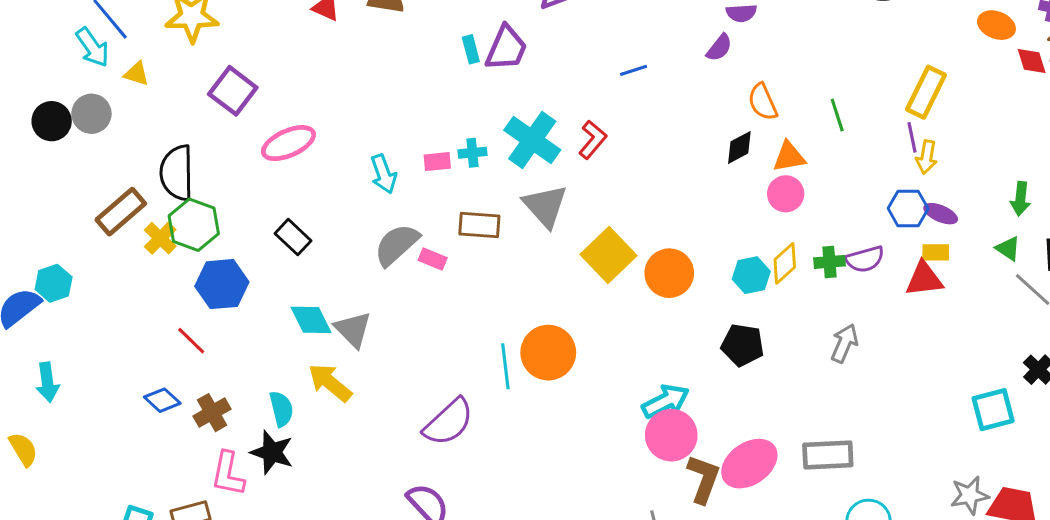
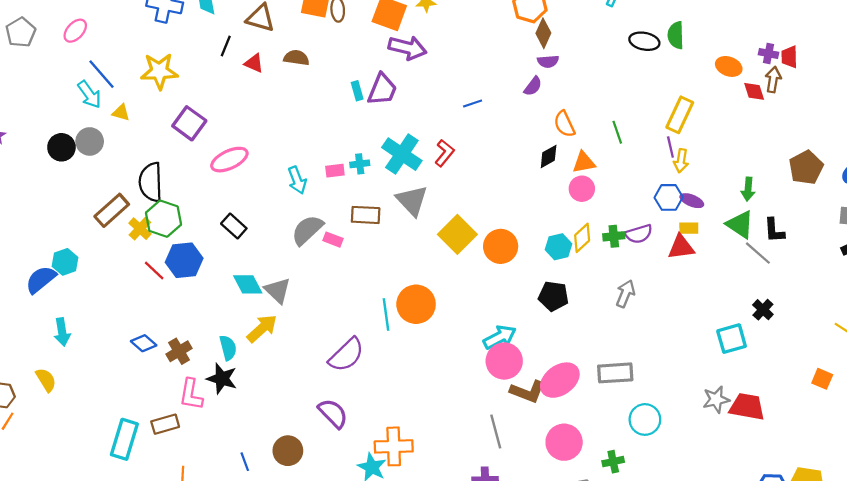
green triangle: (1008, 249) -> (740, 224), size x1.6
red line: (191, 341) -> (154, 271), moved
yellow arrow: (330, 383) -> (262, 328), turned 100
brown L-shape: (704, 479) -> (528, 392), turned 92

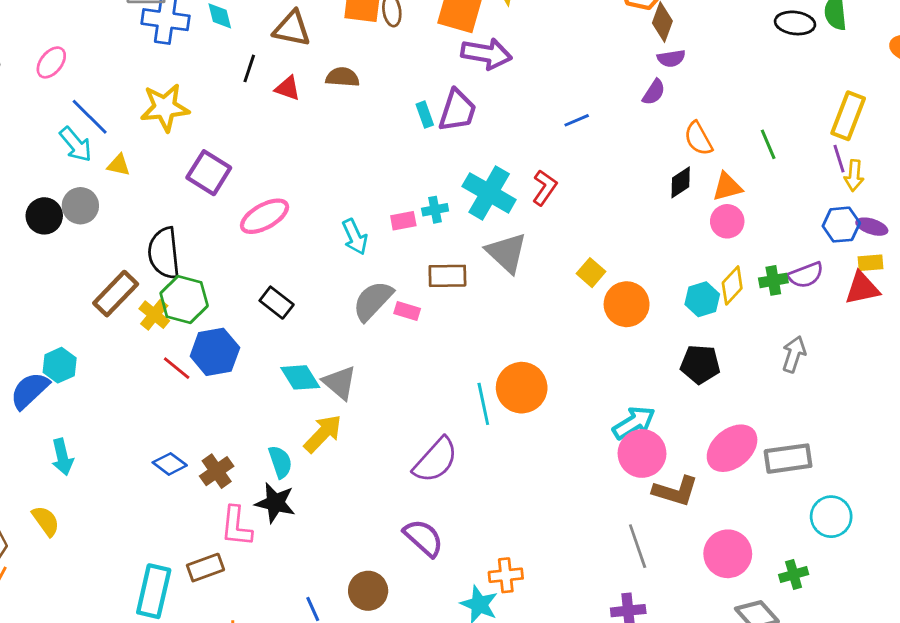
yellow square: (457, 234) -> (591, 273), moved, size x0.6
pink ellipse: (560, 380) -> (732, 448), moved
orange cross: (394, 446) -> (506, 575), size x0.7

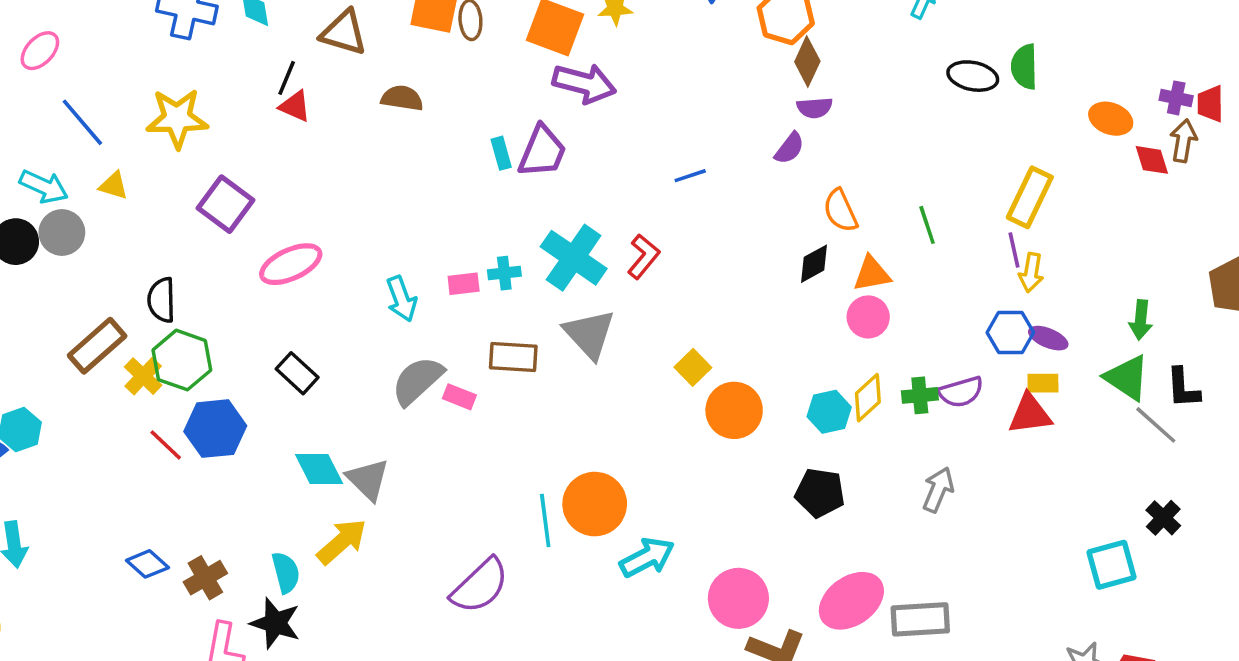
red triangle: (288, 88) -> (295, 106), moved
cyan arrow: (76, 144) -> (44, 187), moved, turned -30
black semicircle: (164, 253) -> (161, 300), size x0.7
cyan arrow: (634, 423) -> (647, 557), moved

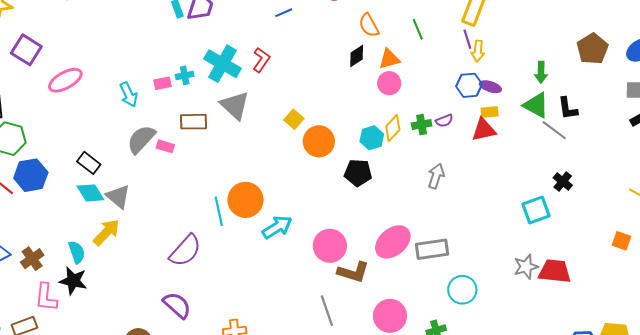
black rectangle: (297, 373) -> (89, 163), moved
purple semicircle: (961, 392) -> (444, 121), size x0.7
black pentagon: (820, 493) -> (358, 173), moved

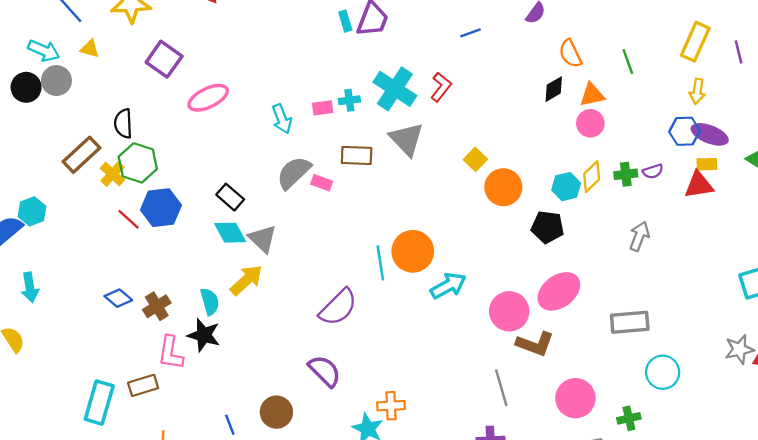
purple line: (467, 39) -> (739, 52), moved
purple ellipse: (490, 87) -> (710, 134), size x1.4
pink ellipse: (393, 242) -> (559, 291), moved

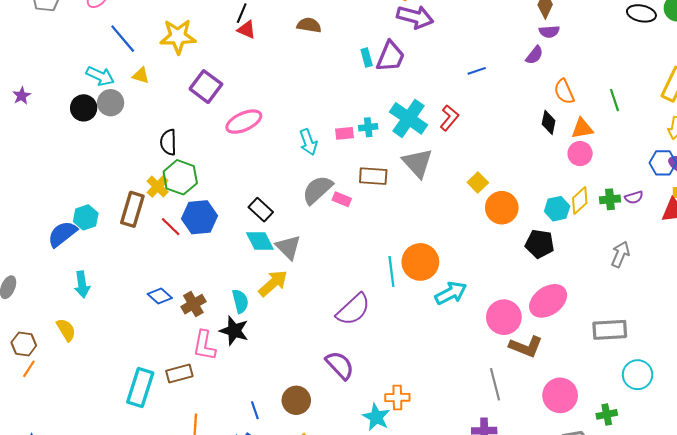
black diamond: (554, 89) -> (549, 122), turned -50
brown rectangle: (82, 155) -> (132, 209), moved, turned -32

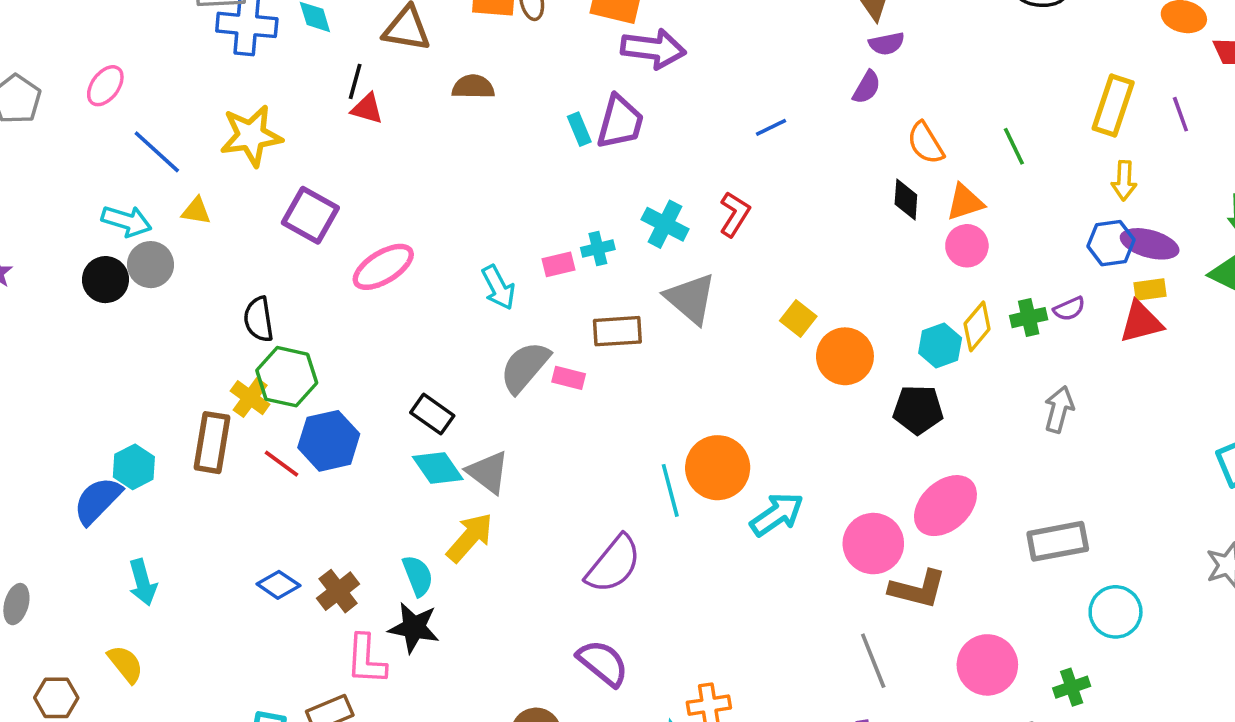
cyan cross: (409, 118) -> (665, 224), size x0.7

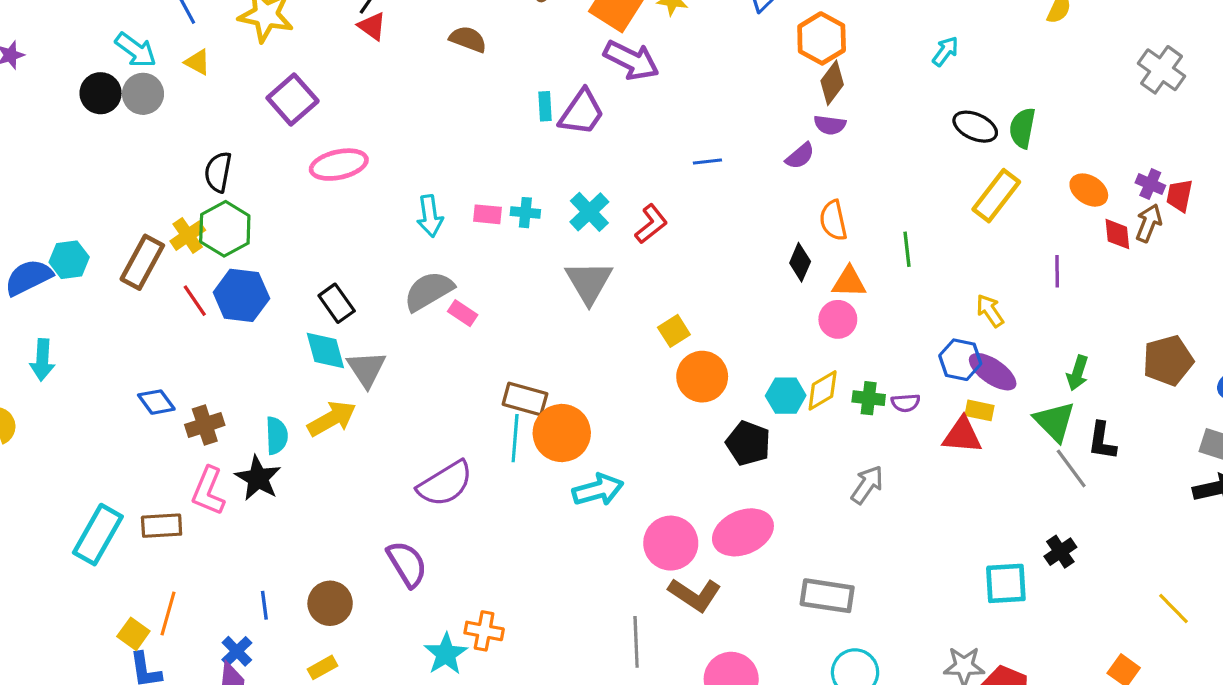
yellow rectangle: (1113, 106) -> (996, 196), moved
yellow arrow: (1124, 180) -> (990, 311), turned 124
brown rectangle: (617, 331) -> (525, 399), moved

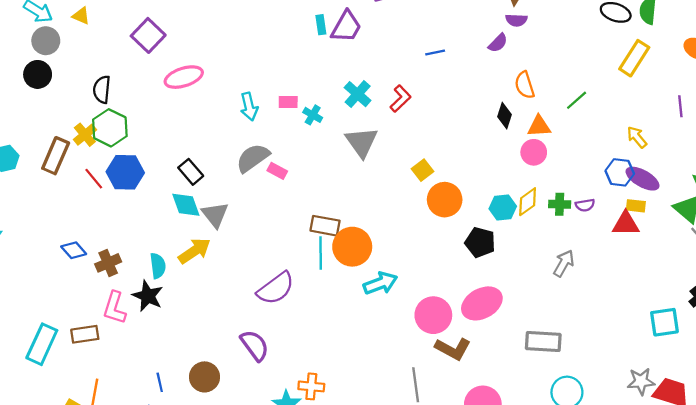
black circle: (101, 93) -> (38, 74), moved
cyan cross: (525, 213) -> (313, 115), moved, turned 30
green line: (907, 249) -> (577, 100), turned 60

